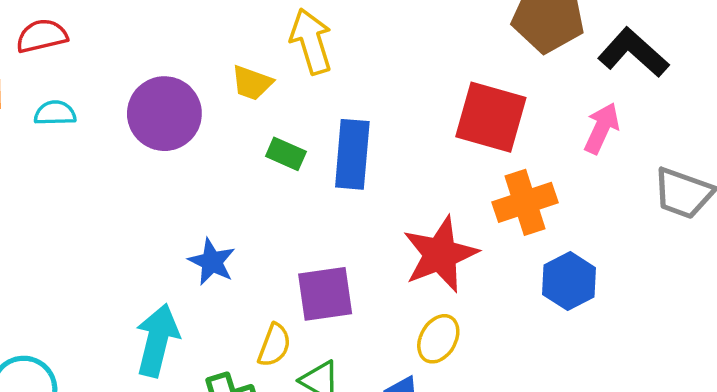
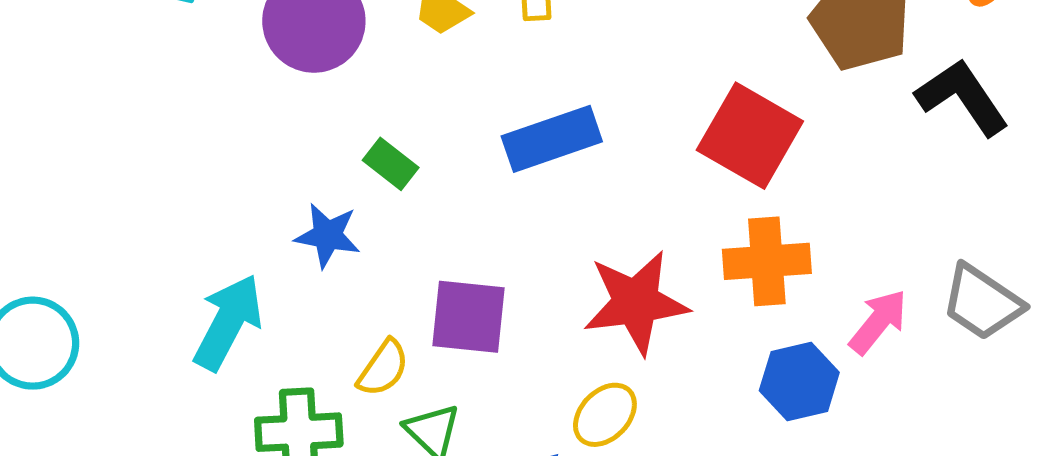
pink arrow: (602, 128) -> (878, 322), moved
green rectangle: (286, 154) -> (391, 164), moved
blue rectangle: (352, 154) -> (552, 139), turned 52
blue star: (212, 262) -> (328, 235), turned -30

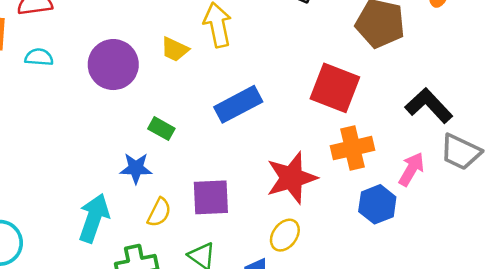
black L-shape: (962, 97) -> (429, 106), moved
yellow semicircle: (383, 368) -> (159, 212), moved

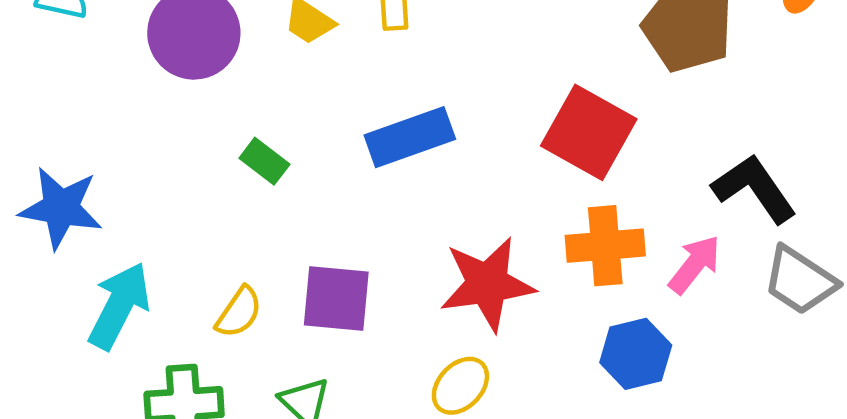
blue star: (136, 168) -> (61, 208), moved, size x1.4
pink arrow: (411, 169) -> (695, 264), moved

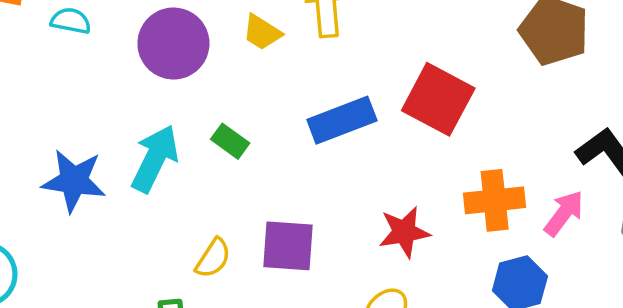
red square: (589, 132) -> (438, 99), moved
red star: (487, 284) -> (404, 232), size x0.7
cyan arrow: (119, 306) -> (155, 159), moved

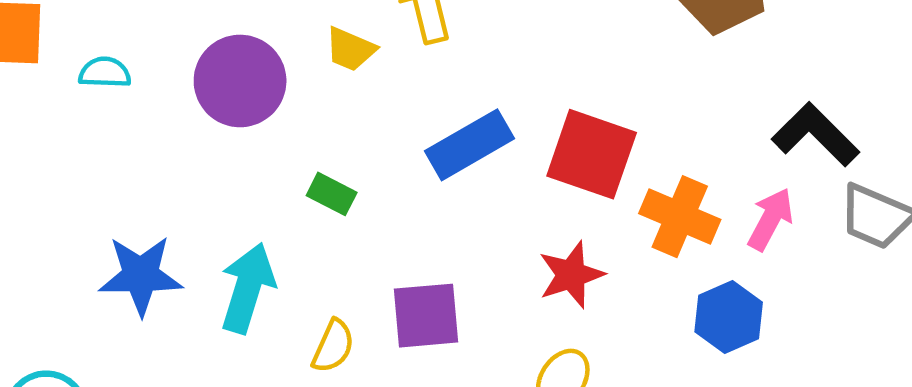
red square: (438, 99) -> (592, 154), moved
cyan arrow: (155, 159) -> (248, 288), moved
orange cross: (495, 200) -> (680, 217), turned 38

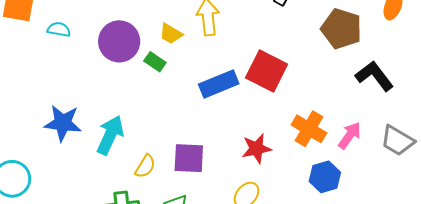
black L-shape: (815, 134) -> (374, 76), moved
red square: (592, 154) -> (267, 71), moved
green rectangle: (332, 194) -> (155, 62), moved

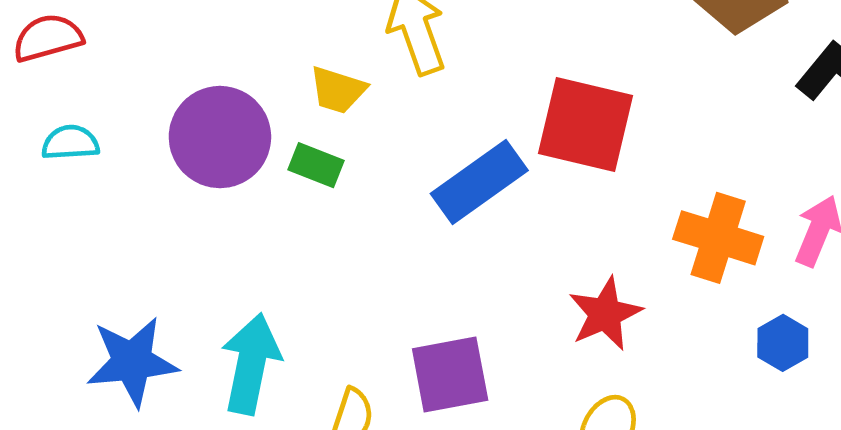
blue hexagon: (325, 177) -> (783, 343), size x0.7

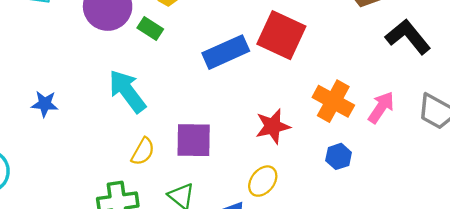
blue hexagon: (783, 343) -> (339, 156), moved
blue star: (132, 362) -> (45, 104), size x0.6
cyan arrow: (251, 364) -> (127, 91), moved, turned -60

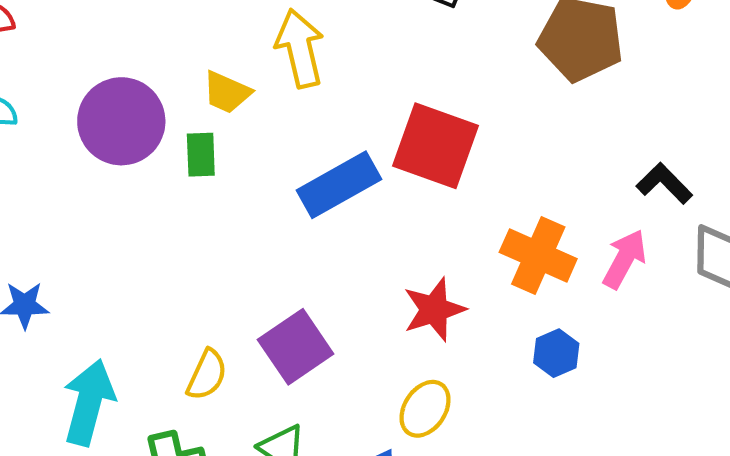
green rectangle: (150, 29) -> (201, 155), turned 60
black L-shape: (408, 37) -> (664, 183), moved, size x0.7
cyan arrow: (127, 91) -> (89, 402), moved, turned 57
purple square: (194, 140) -> (296, 347), turned -30

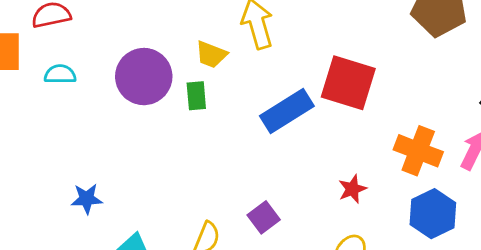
red star: (434, 310) -> (352, 189), size x0.7
purple square: (296, 347) -> (264, 217), size x0.7
blue hexagon: (556, 353) -> (433, 214), size x1.6

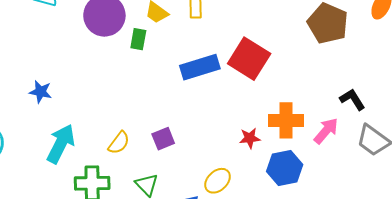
orange cross: (418, 151) -> (286, 120), turned -36
red star: (352, 189) -> (250, 138), moved

